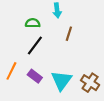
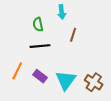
green semicircle: (33, 23) -> (38, 24), turned -104
black line: (35, 45) -> (40, 46), turned 48

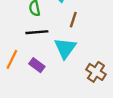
cyan triangle: (66, 80) -> (65, 48), moved

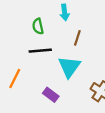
purple rectangle: (37, 65) -> (51, 95), moved

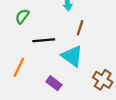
green semicircle: (38, 26) -> (22, 16), moved, turned 49
cyan triangle: (69, 67) -> (72, 56), turned -30

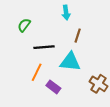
cyan triangle: (72, 56) -> (70, 62), turned -30
orange line: (19, 67) -> (37, 72), moved

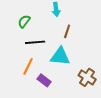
green semicircle: (24, 25) -> (24, 21), moved

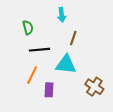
green semicircle: (24, 21) -> (28, 27), turned 128
purple rectangle: (44, 80) -> (49, 90), turned 56

